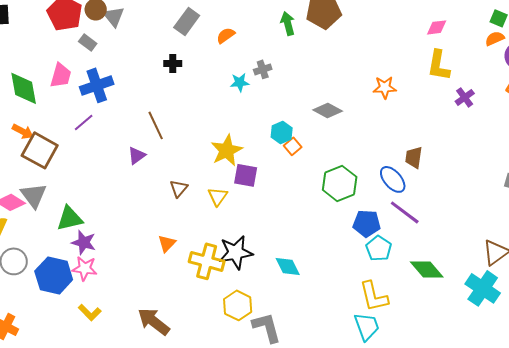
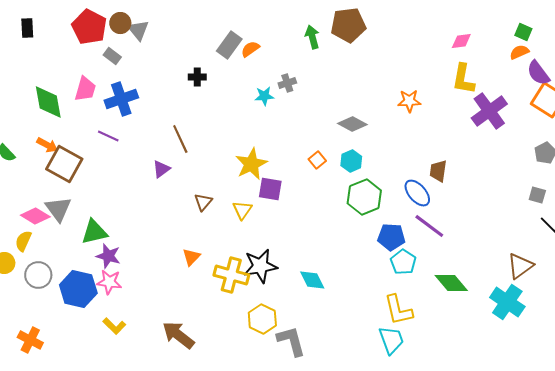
gray rectangle: (187, 21) -> (229, 45), moved
purple cross: (465, 97) -> (489, 111), size x1.8
purple line: (84, 122) -> (108, 136), turned 65
cyan hexagon: (282, 132) -> (351, 161), moved

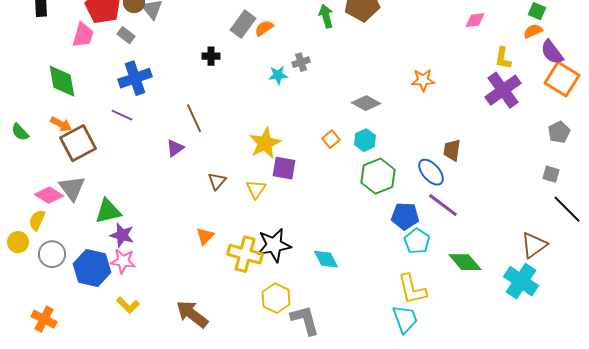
yellow L-shape: (463, 79) -> (503, 58), moved, size x0.7
pink trapezoid: (85, 89) -> (83, 35), moved
brown square: (64, 164) -> (78, 143), turned 33

